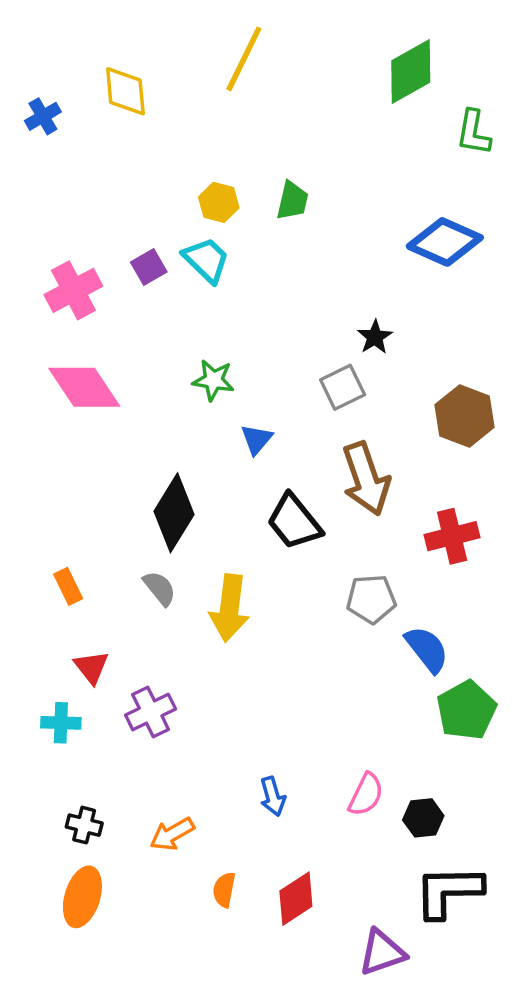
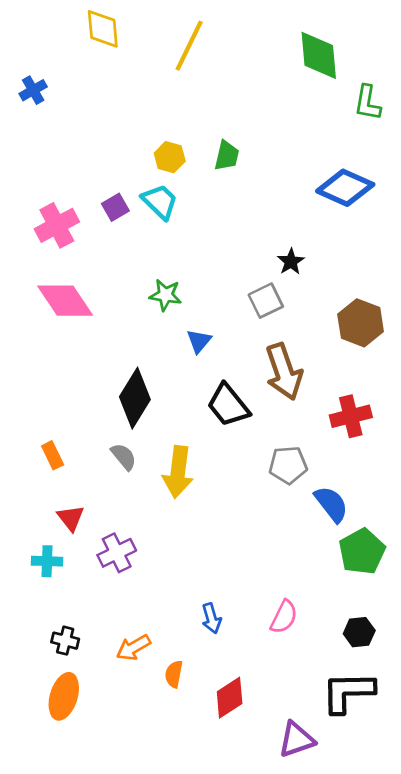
green diamond: (411, 71) -> (319, 55), turned -66
yellow diamond: (125, 91) -> (103, 29), moved
black hexagon: (423, 818) -> (359, 632), moved
orange semicircle: (224, 890) -> (174, 674), moved

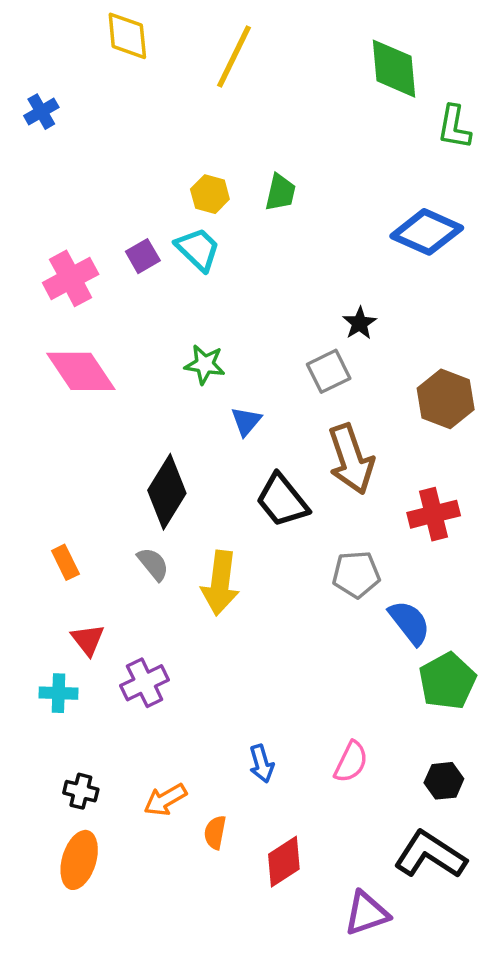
black L-shape: (348, 692) -> (430, 855), turned 34

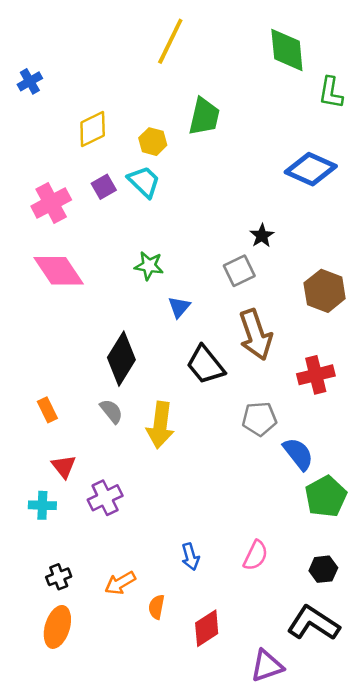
yellow diamond: (127, 36) -> (93, 129), moved, turned 69
green trapezoid: (280, 192) -> (204, 116), moved, size x1.4
black cross: (81, 791) -> (59, 577), turned -35

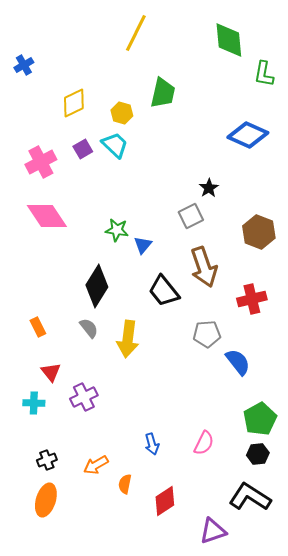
green star: (149, 266) -> (117, 230), moved
green pentagon: (326, 496) -> (260, 419), moved

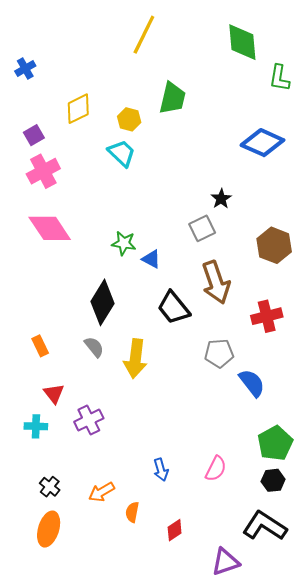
purple square: (83, 149) -> (34, 135), moved
blue triangle: (143, 245) -> (151, 259), turned -42
black cross: (47, 460) -> (50, 487), turned -30
red diamond: (165, 501) -> (175, 530), size x0.7

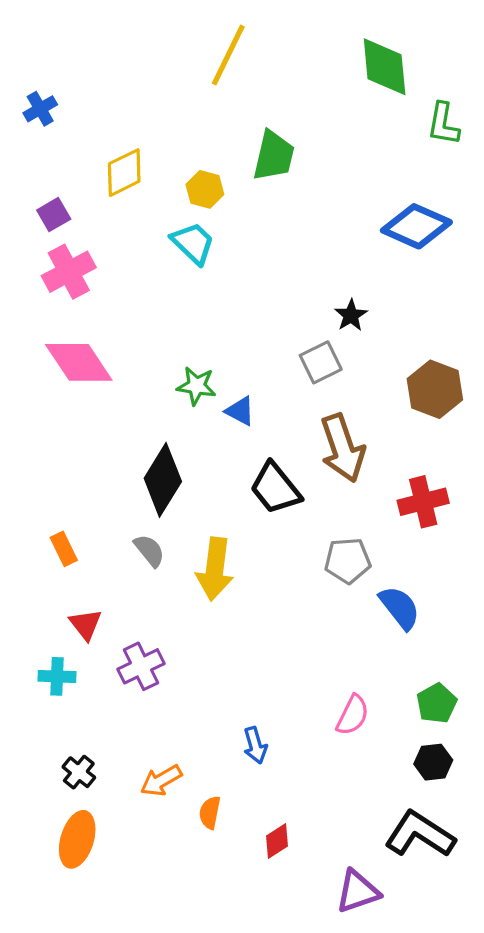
green pentagon: (275, 443) -> (437, 703), size x0.7
pink semicircle: (216, 469) -> (353, 715), moved

